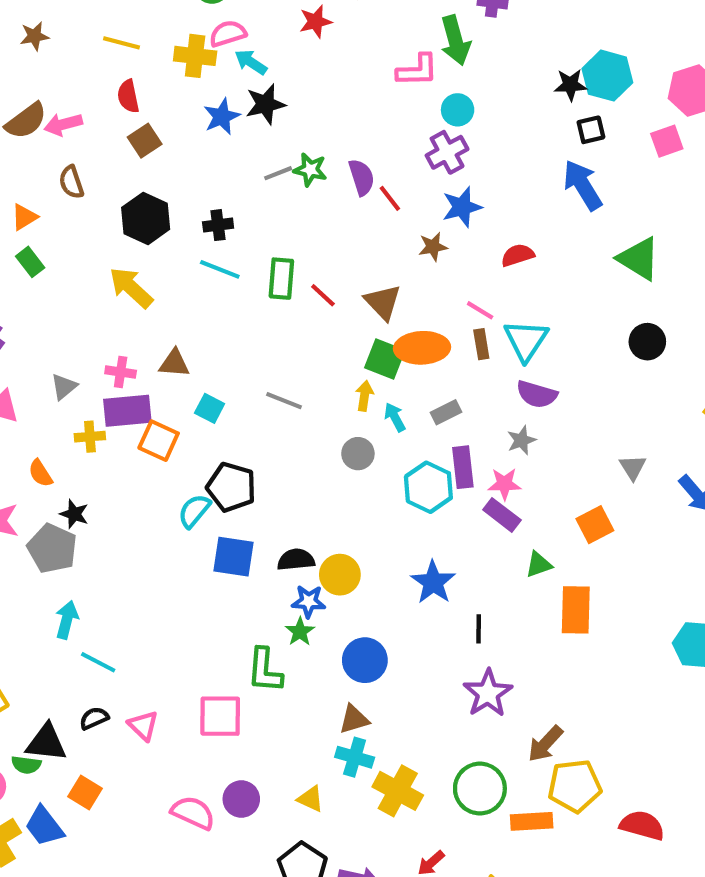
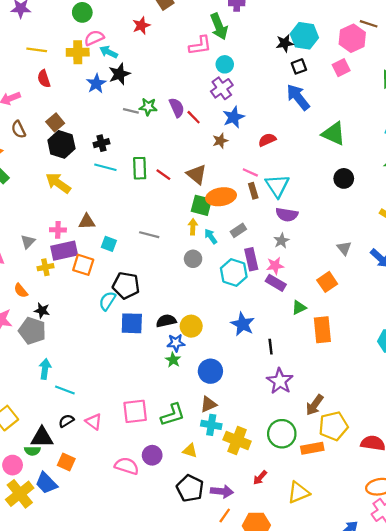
brown square: (145, 141) -> (55, 122), moved
gray line: (278, 173) -> (131, 111), turned 42
green L-shape: (265, 670) -> (173, 415), moved, turned -105

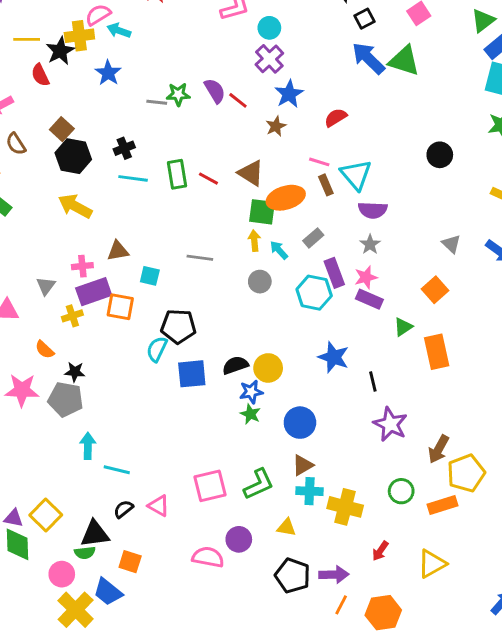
black star: (119, 74) -> (60, 51), moved
green triangle: (334, 134) -> (404, 61), moved
green circle: (282, 434) -> (401, 491), size x0.7

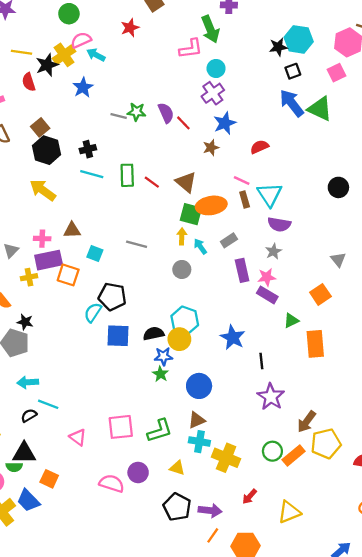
yellow cross: (79, 36) -> (64, 55), turned -35
cyan hexagon: (314, 293) -> (185, 320), moved
cyan arrow: (88, 446) -> (28, 382), turned -102
orange rectangle: (442, 505) -> (294, 455), moved, turned -30
black semicircle: (123, 509) -> (29, 415), moved

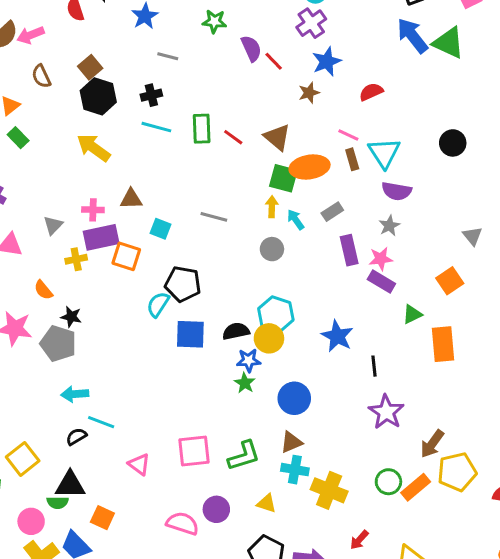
green star: (136, 112) -> (214, 21), moved
gray line: (119, 116) -> (168, 56), moved
black circle: (338, 187) -> (453, 143), moved

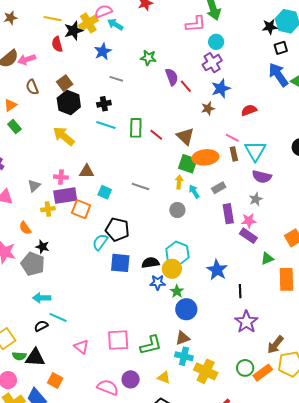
green star: (245, 383) -> (177, 291), moved
green semicircle: (57, 503) -> (19, 356), moved

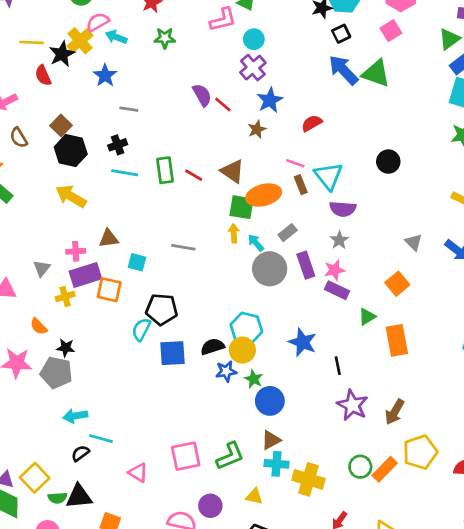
green star: (148, 58) -> (165, 38), moved
gray circle: (177, 210) -> (270, 269), moved, size x1.6
brown arrow: (275, 345) -> (395, 412), moved

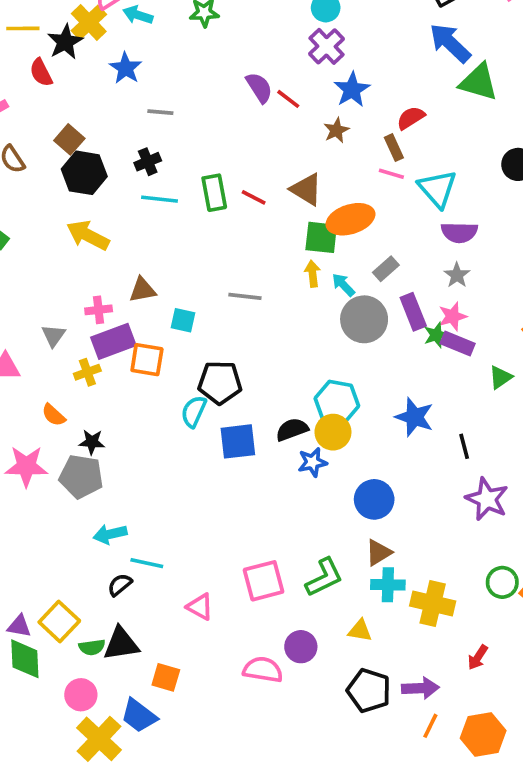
green triangle: (376, 73) -> (479, 82), moved
brown rectangle: (301, 185) -> (394, 148), moved
green star: (254, 379) -> (436, 335), moved, turned 30

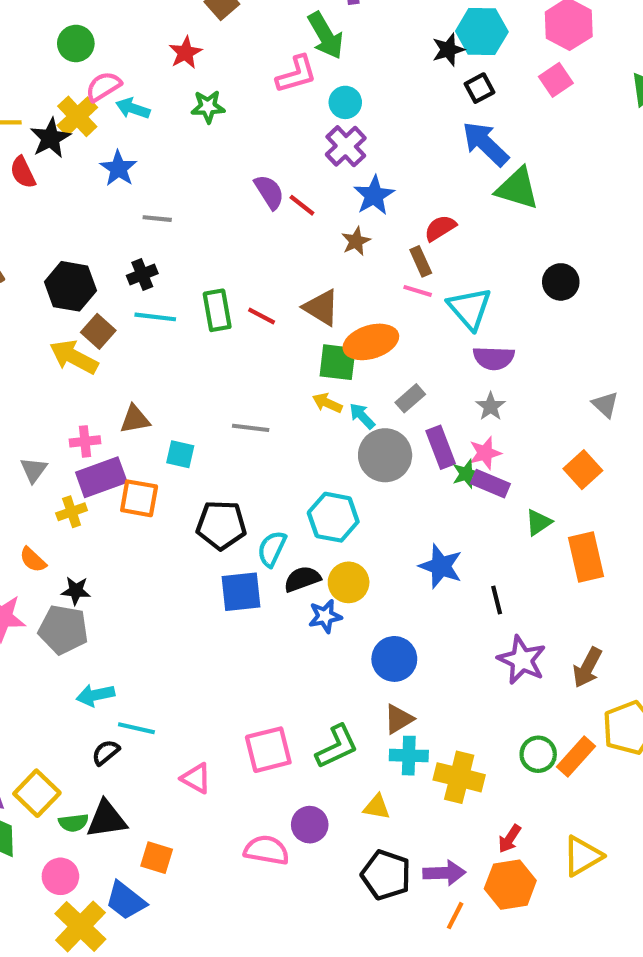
brown square: (69, 139) -> (98, 331), moved
yellow arrow: (313, 274) -> (327, 403), turned -60
cyan hexagon: (337, 402) -> (333, 517), moved
cyan semicircle: (194, 411) -> (272, 549), moved
orange hexagon: (483, 734) -> (510, 885), moved

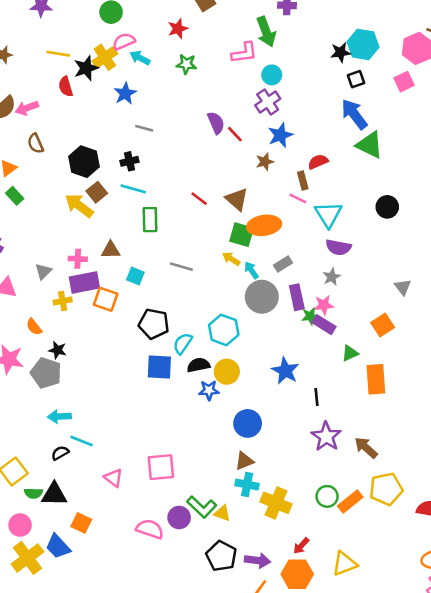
green rectangle: (217, 310) -> (150, 220), moved
brown arrow: (587, 668) -> (366, 448), turned 95
green L-shape: (337, 747) -> (202, 507), moved, turned 60

